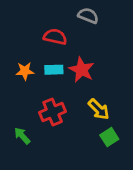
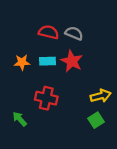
gray semicircle: (88, 16) -> (74, 33), moved
yellow arrow: (99, 109) -> (101, 96), moved, turned -60
red cross: (53, 112) -> (46, 98), turned 35

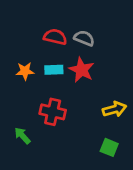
green square: (96, 120) -> (109, 147), moved, turned -35

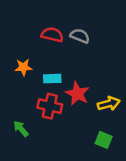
cyan rectangle: (54, 70) -> (52, 79), moved
red star: (82, 70) -> (77, 94), moved

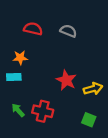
red semicircle: (52, 35) -> (33, 29), moved
cyan rectangle: (52, 79) -> (14, 77), moved
red cross: (50, 106) -> (43, 111), moved

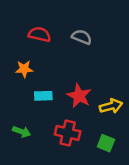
cyan rectangle: (14, 77) -> (43, 96), moved
green arrow: (18, 110) -> (22, 132), turned 152
red cross: (43, 111) -> (68, 133), moved

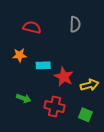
gray semicircle: (82, 37) -> (75, 24), moved, turned 70
cyan rectangle: (43, 96) -> (43, 65), moved
green arrow: (22, 132) -> (24, 98), moved

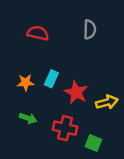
orange star: (20, 55) -> (26, 82), moved
cyan rectangle: (43, 65) -> (51, 79), turned -64
green square: (85, 115) -> (93, 143), moved

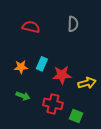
red star: (76, 92) -> (62, 75), turned -30

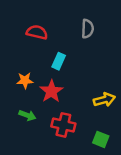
cyan rectangle: (42, 64) -> (59, 61), moved
red star: (62, 75) -> (51, 91), moved, turned -30
green square: (76, 116) -> (101, 139), moved

